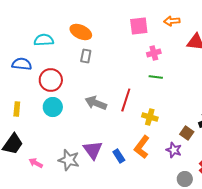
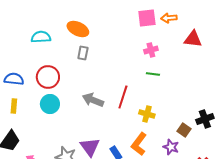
pink square: (139, 26) -> (147, 18), moved
blue semicircle: (22, 64) -> (14, 79), moved

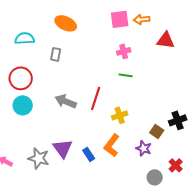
orange ellipse: (78, 29) -> (66, 23), moved
cyan semicircle: (41, 37) -> (25, 38), moved
yellow cross: (147, 114) -> (120, 115), turned -35

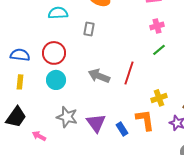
green line: (126, 75) -> (159, 50), turned -48
yellow cross: (120, 115) -> (159, 98), moved
orange L-shape: (112, 145) -> (145, 120), turned 135
gray star: (39, 158) -> (67, 117), moved

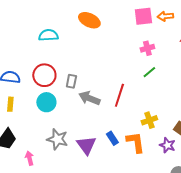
gray rectangle: (89, 29) -> (71, 81), moved
blue rectangle: (122, 129) -> (112, 138), moved
pink arrow: (39, 136) -> (29, 158), turned 48

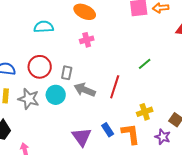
pink cross: (147, 48) -> (87, 40), moved
cyan circle: (46, 102) -> (56, 95), moved
gray star: (57, 139) -> (29, 99), moved

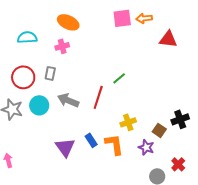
pink cross: (87, 40) -> (62, 46), moved
green line: (145, 64) -> (119, 78), moved
gray rectangle: (67, 73) -> (50, 73), moved

